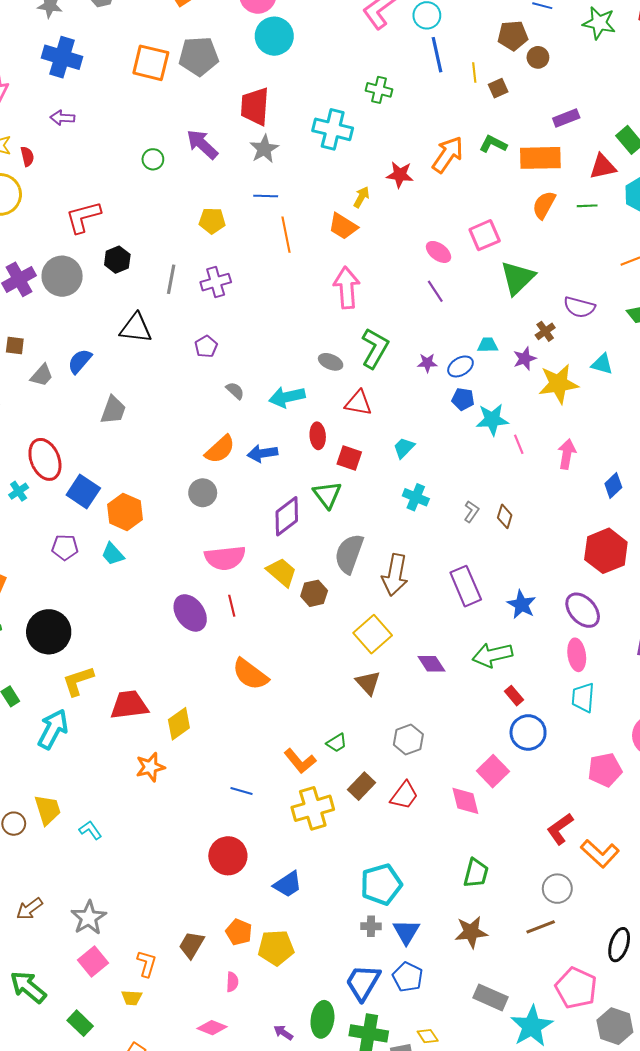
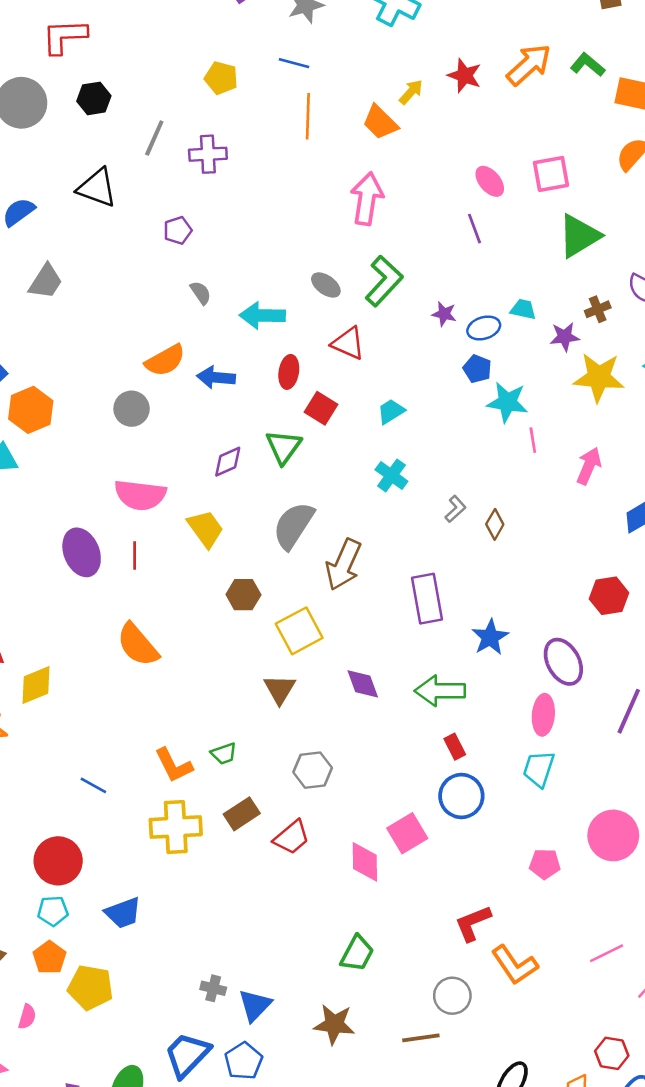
purple diamond: (287, 516) -> (228, 462), size x0.7
red hexagon: (606, 551) -> (609, 596), size x0.7
brown hexagon: (314, 593) -> (243, 595), moved
pink pentagon: (605, 770) -> (545, 864), size x0.7
cyan pentagon: (381, 884) -> (53, 911), moved, size x0.6

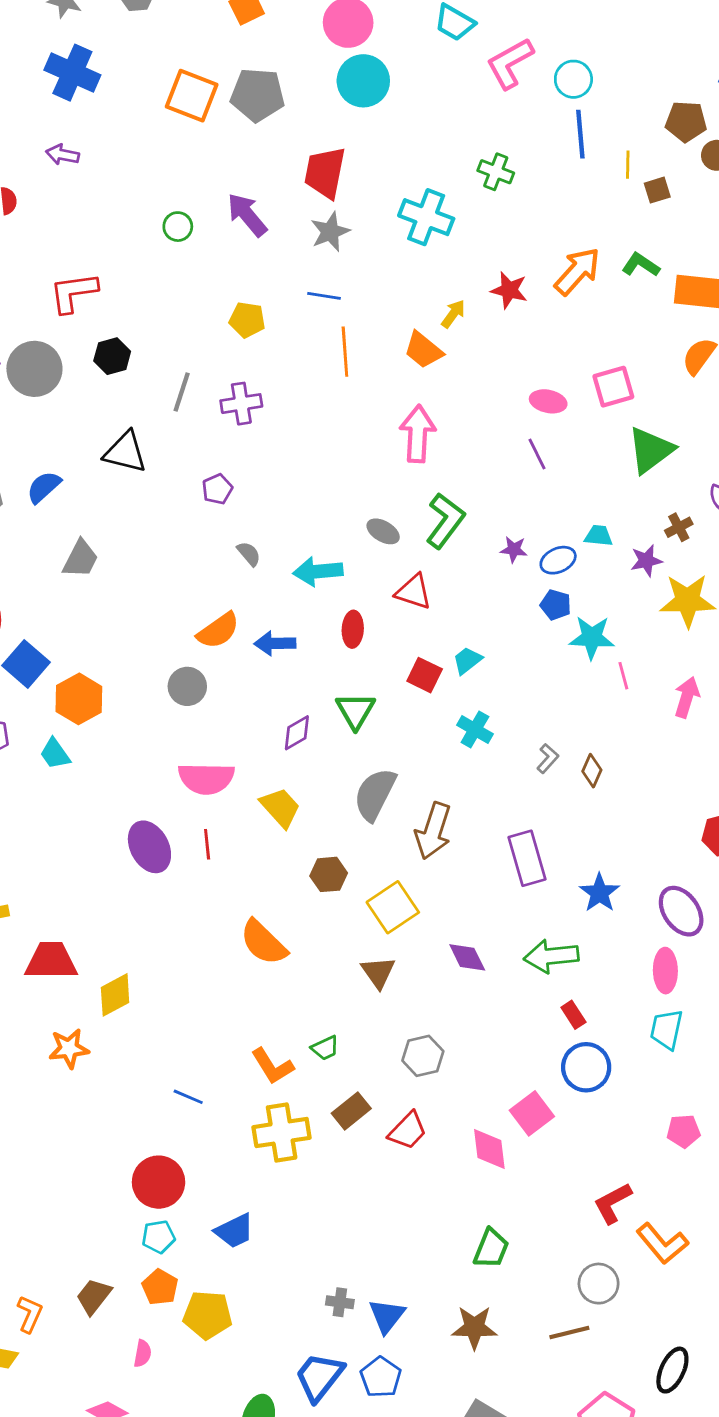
pink ellipse: (490, 181) -> (548, 401), turned -32
red square: (321, 408) -> (425, 675), moved
orange semicircle: (138, 645) -> (264, 942), moved

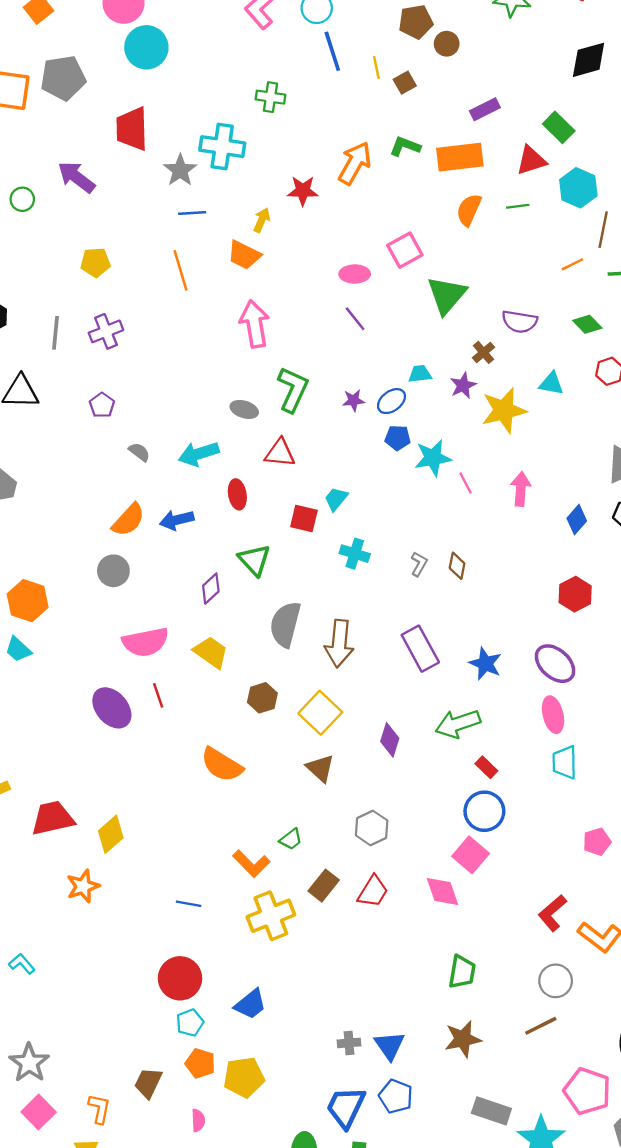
gray star: (330, 232) -> (180, 170), moved
blue line: (324, 296) -> (192, 213), moved
purple diamond: (467, 957) -> (390, 740), turned 56
blue circle: (586, 1067) -> (484, 811), moved

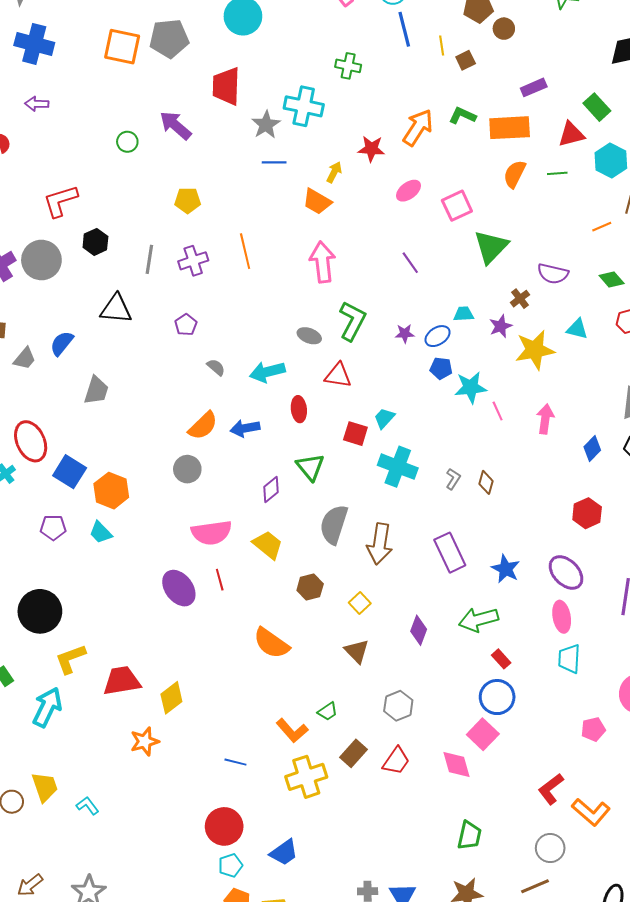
orange line: (181, 270) -> (245, 251), moved
pink ellipse: (355, 274) -> (408, 191), moved, turned -40
cyan cross: (355, 554) -> (398, 467), size x1.5
yellow square: (320, 713) -> (360, 603), size x0.6

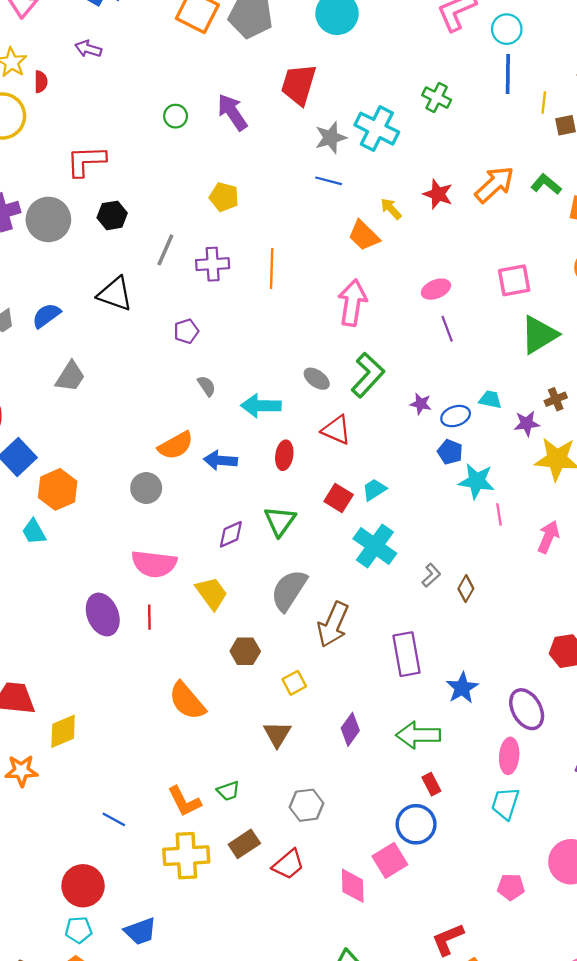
yellow arrow: (334, 172) -> (391, 209), turned -85
pink ellipse: (408, 191) -> (436, 289), moved

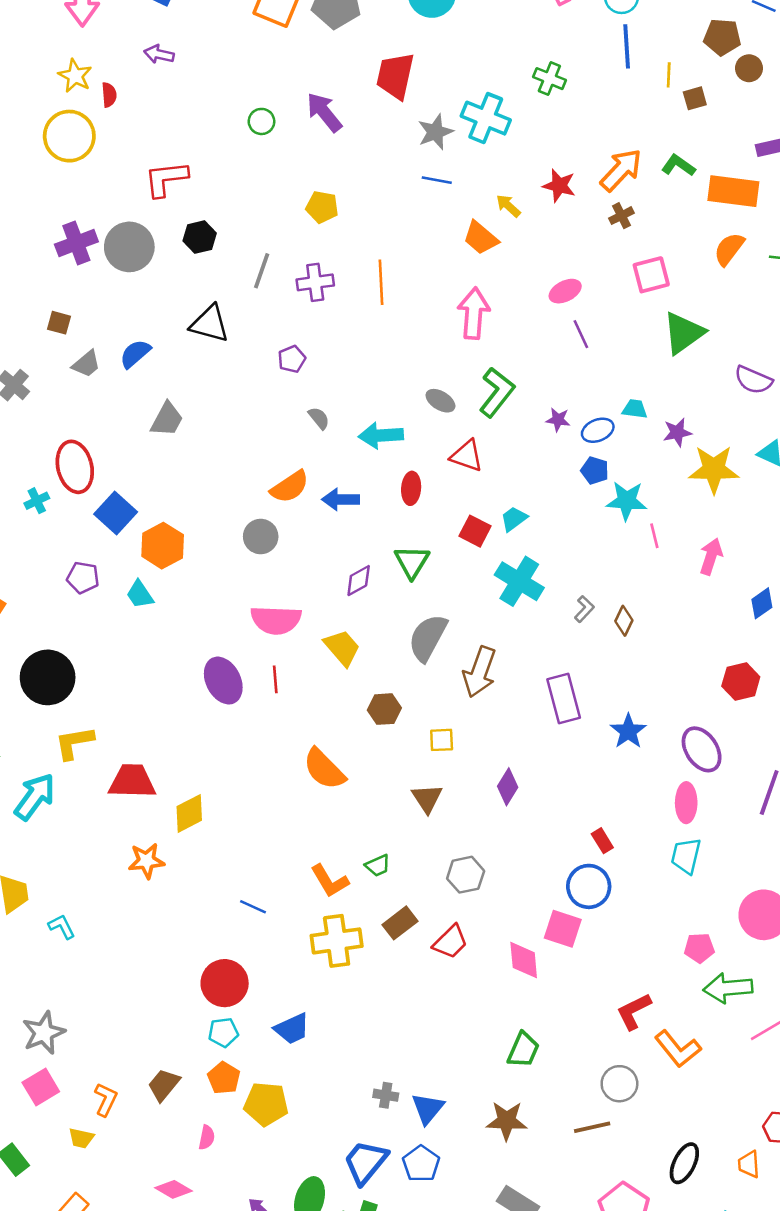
brown cross: (556, 399) -> (621, 216), moved
yellow square: (294, 683) -> (442, 740), turned 30
green arrow: (418, 735) -> (728, 988), moved
pink square: (390, 860) -> (563, 929), turned -36

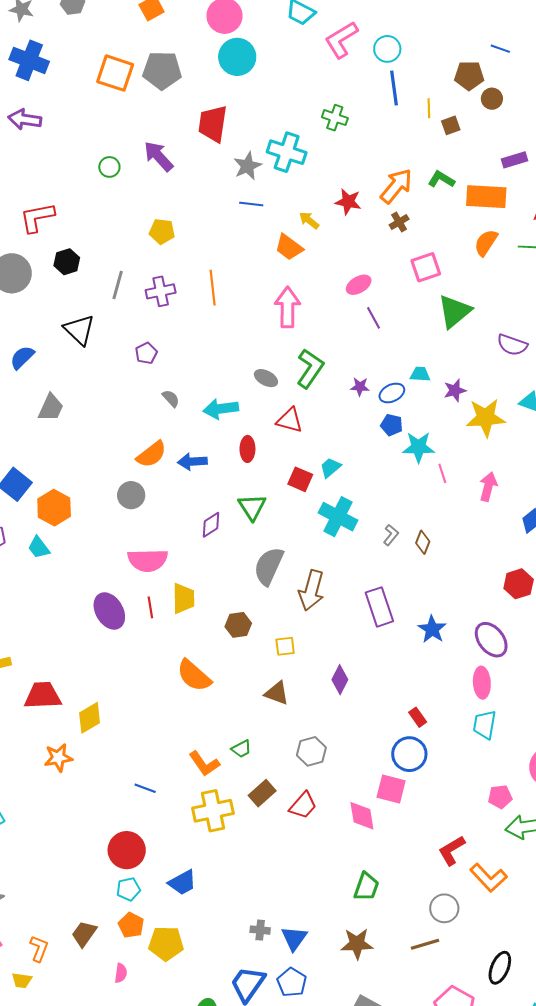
purple arrow: (159, 54) -> (25, 119), size x1.4
black triangle: (210, 324) -> (79, 330), turned 32
yellow trapezoid: (342, 648) -> (183, 599), moved, turned 44
brown triangle: (427, 798) -> (277, 693), turned -32

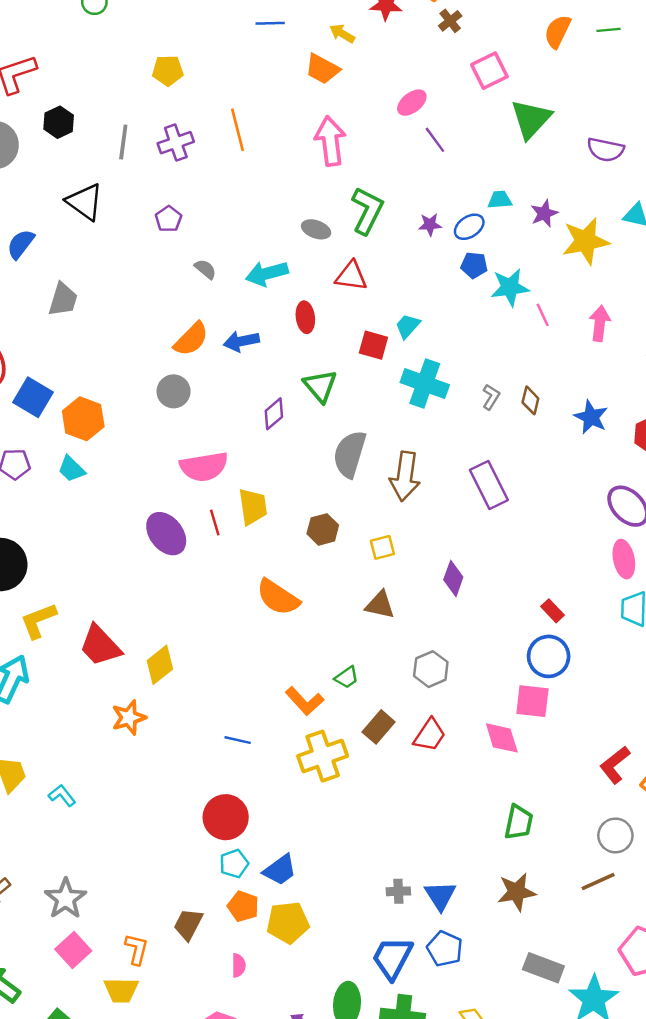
blue star: (432, 629) -> (591, 417), moved
red trapezoid: (43, 696) -> (100, 646), turned -123
blue trapezoid: (182, 883) -> (280, 870), moved
yellow trapezoid: (22, 980) -> (121, 990), size x1.4

